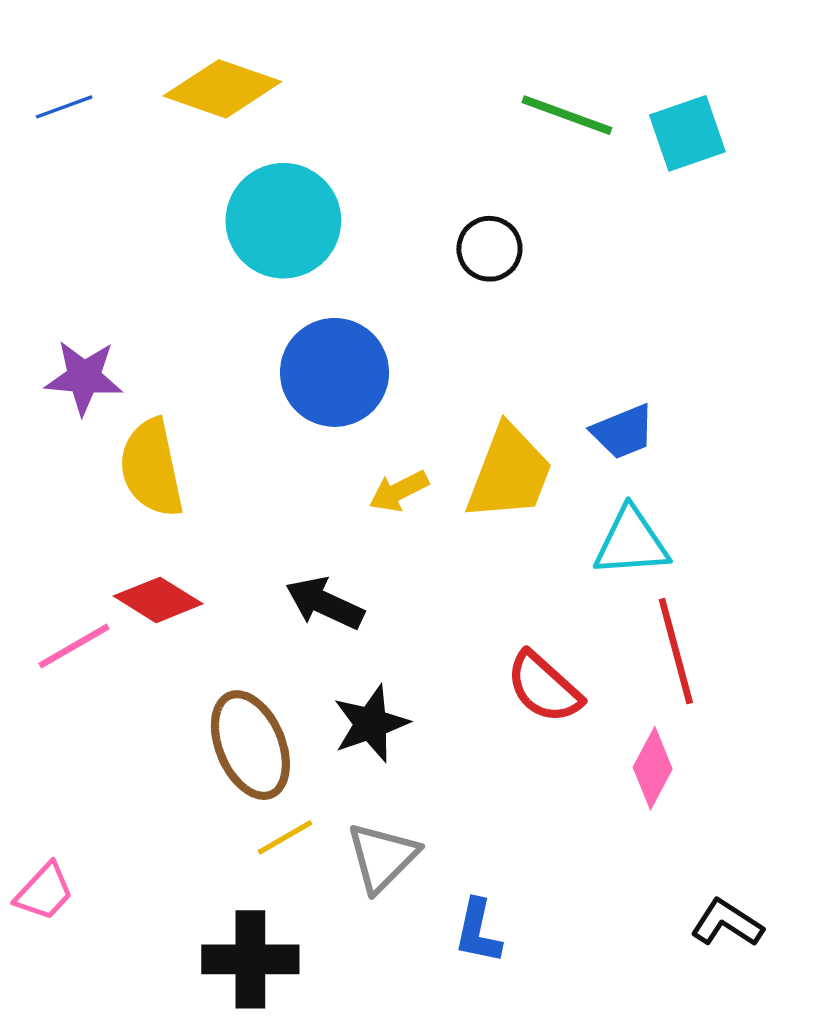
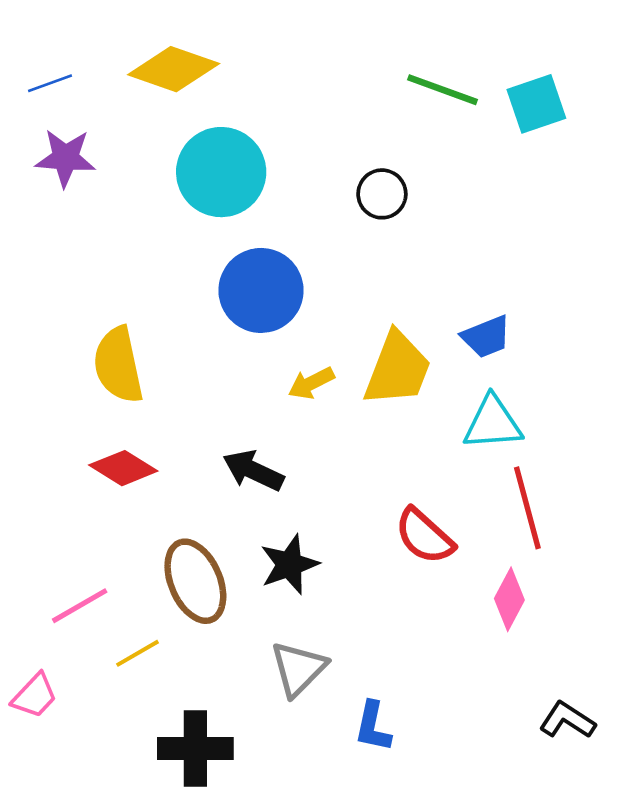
purple star: (84, 377) -> (65, 158), moved
pink line: (74, 646) -> (80, 606), moved
yellow line: (285, 837) -> (138, 653), moved

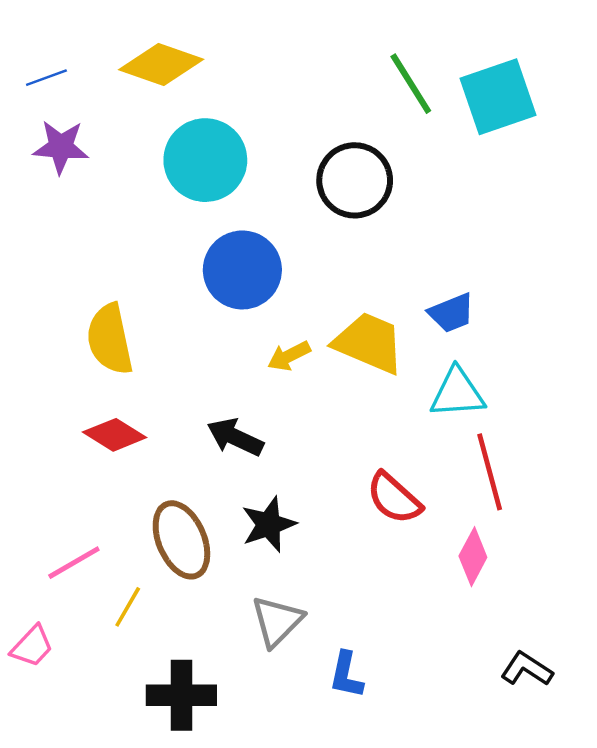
green line: (442, 90) -> (411, 84), turned 38
cyan square: (536, 104) -> (498, 97), size x1.4
black circle: (382, 194) -> (355, 180), size x1.6
yellow trapezoid: (397, 369) -> (369, 343), turned -88
yellow line: (138, 653) -> (128, 607), turned -30

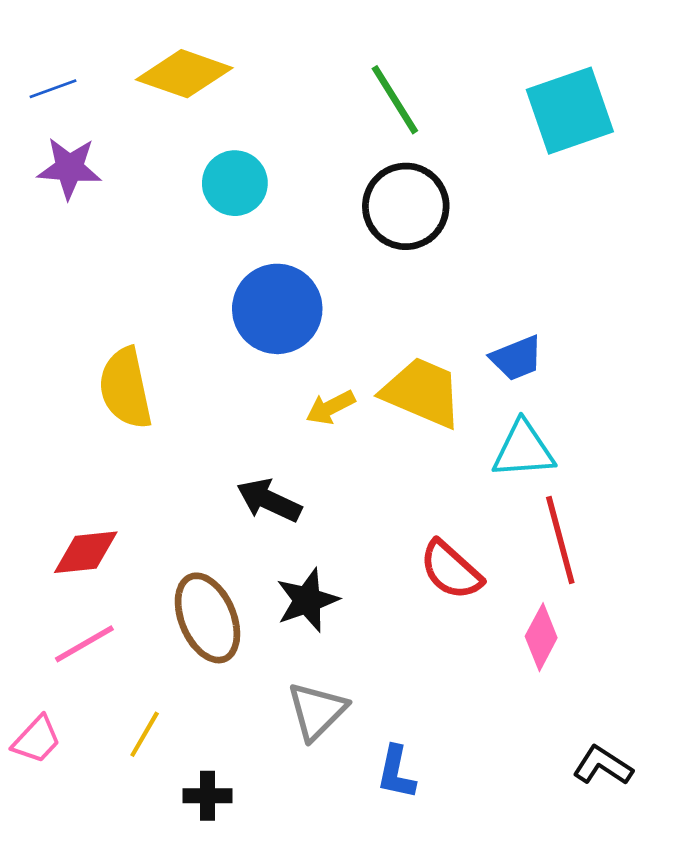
green line: (411, 84) -> (395, 100), moved
cyan circle: (205, 160) -> (235, 183), size x0.7
red diamond: (115, 435) -> (86, 552), moved, turned -38
yellow line: (128, 607) -> (145, 734), moved
black cross: (181, 695) -> (207, 796), size x0.6

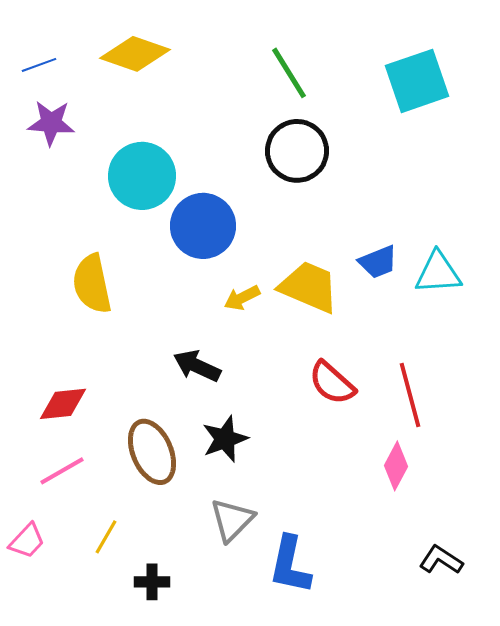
cyan circle: (235, 183) -> (142, 176), moved, size x1.4
cyan triangle: (523, 450) -> (438, 273), moved
red semicircle: (451, 570) -> (332, 383), moved
blue L-shape: (396, 772) -> (290, 565), size x1.5

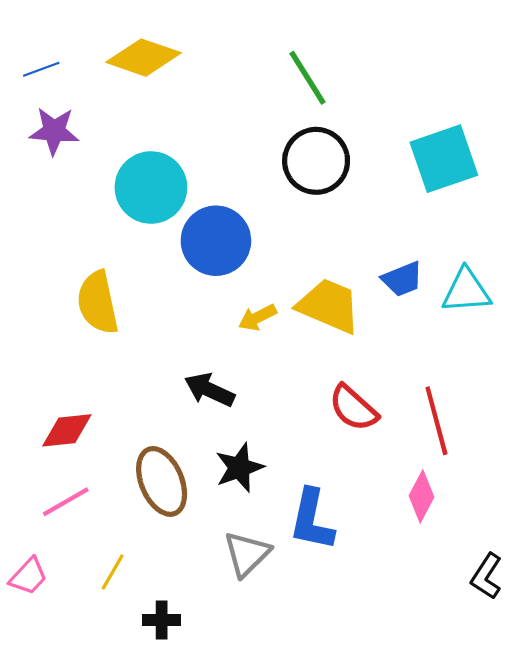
cyan square: (417, 81) -> (444, 159), moved
black L-shape: (441, 560) -> (486, 576), moved, turned -90
blue L-shape: (290, 565) -> (312, 520), moved

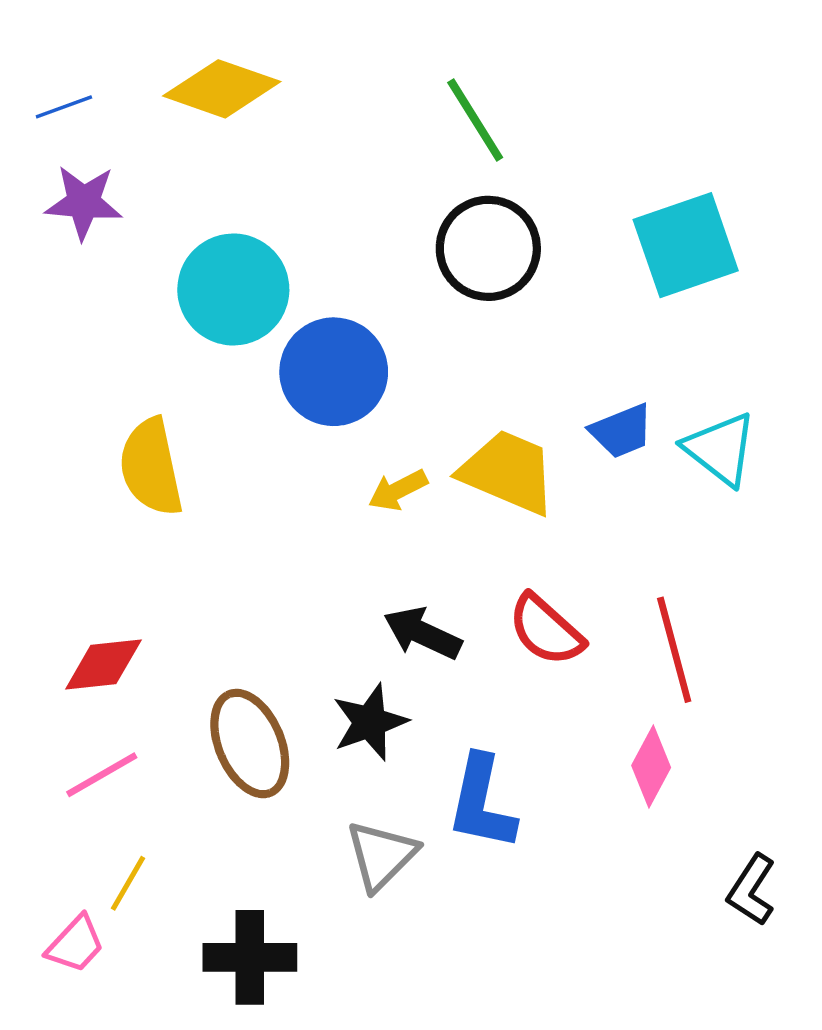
cyan triangle: (466, 291) -> (720, 449), turned 42
black arrow: (210, 390) -> (423, 633), moved
yellow line: (113, 572) -> (128, 883), moved
pink trapezoid: (28, 576) -> (75, 944), moved
black cross: (162, 620) -> (250, 957), size x1.6

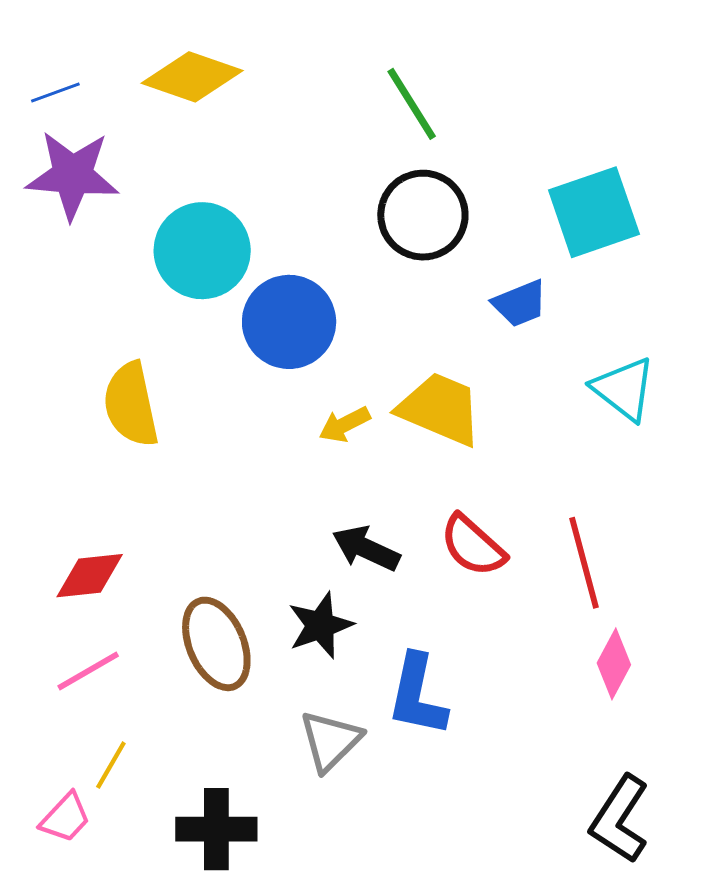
purple star: (84, 202) -> (72, 175), size x1.4
blue trapezoid: (622, 431) -> (520, 303), moved
pink diamond: (651, 767) -> (614, 664), moved
black L-shape: (752, 890) -> (620, 819), moved, size x1.4

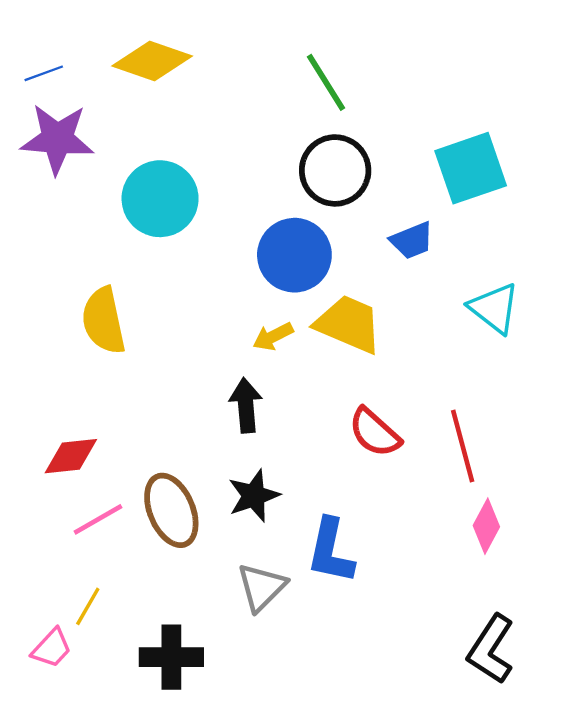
blue circle: (289, 322) -> (294, 255), moved
black arrow: (366, 548) -> (246, 405), moved, turned 60
pink line: (88, 671) -> (98, 519), moved

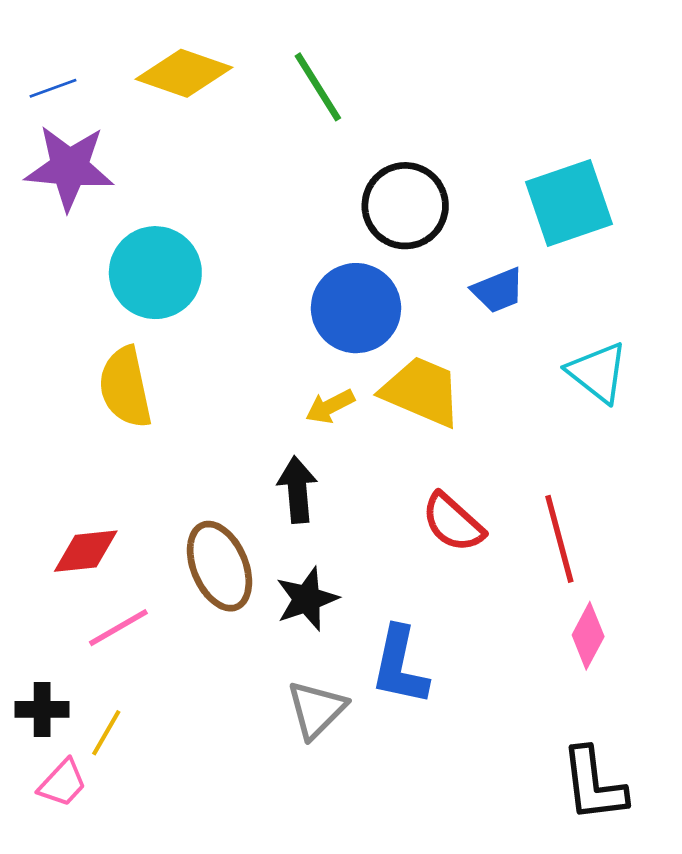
green line: (326, 82) -> (318, 87), moved
cyan circle: (160, 199) -> (155, 273), moved
brown ellipse: (171, 510) -> (219, 566), moved
black L-shape: (491, 649) -> (594, 785), turned -40
black cross: (171, 657) -> (42, 709), moved, size x0.7

